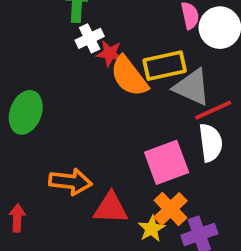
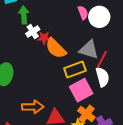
yellow rectangle: (165, 66) -> (75, 69), moved
red line: (213, 110) -> (102, 60), turned -30

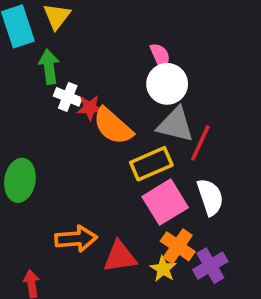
white circle: (99, 17) -> (167, 84), moved
white cross: (33, 31) -> (68, 97), turned -32
white semicircle: (103, 77) -> (210, 197), moved

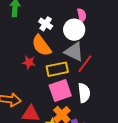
pink semicircle: (160, 56) -> (82, 15), moved
white cross: (68, 97) -> (46, 24), moved
red star: (90, 108) -> (29, 62), moved

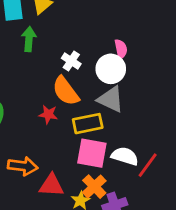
red line: (85, 64) -> (148, 165), moved
pink square: (60, 91) -> (92, 153), turned 30
white semicircle: (84, 93) -> (125, 156), turned -66

